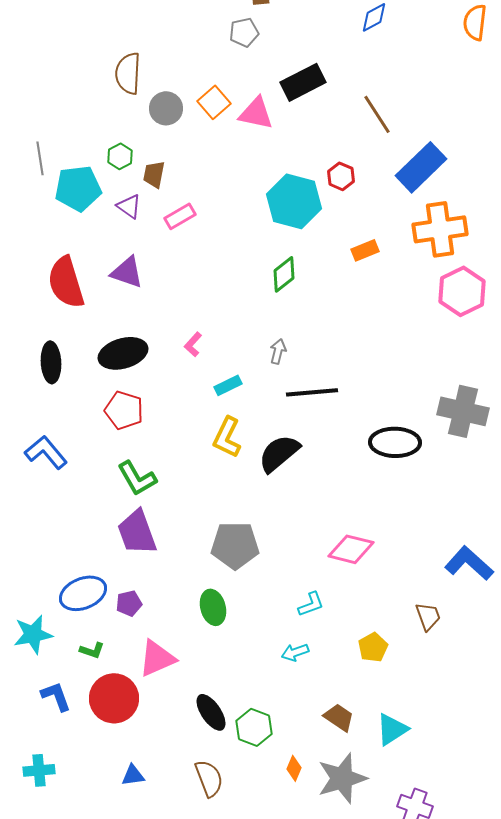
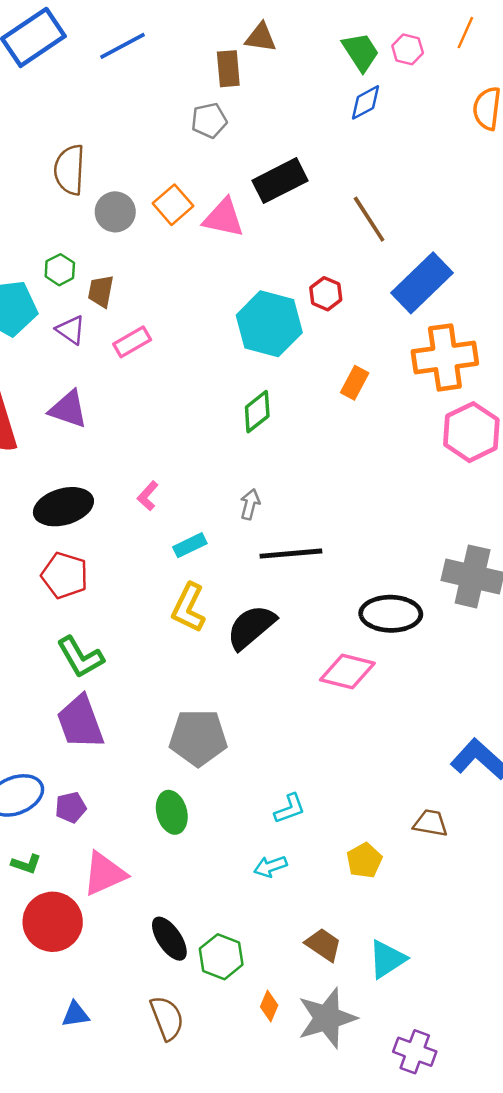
orange rectangle: (365, 250) -> (355, 383), turned -40
pink diamond: (351, 549) -> (347, 672), moved
brown trapezoid: (428, 616) -> (430, 823), turned -60

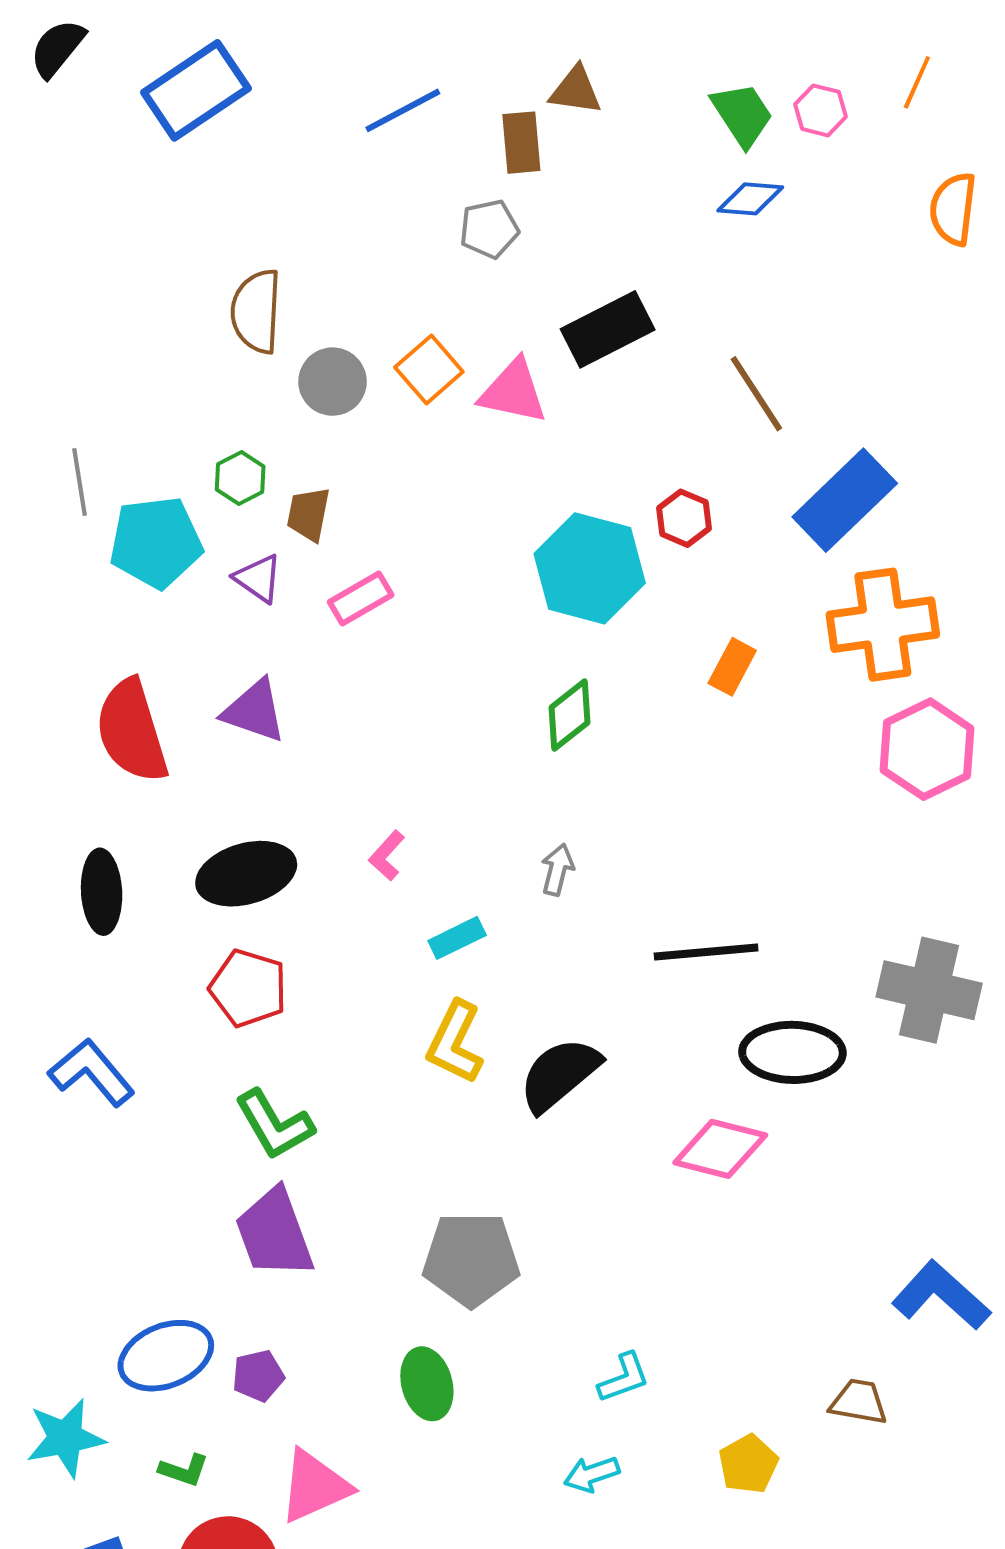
blue line: (122, 46) -> (403, 110), moved
blue diamond: (365, 102) -> (750, 199), turned 33
black line: (291, 554) -> (706, 952), moved

